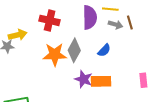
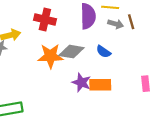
gray diamond: (74, 50) -> (71, 52), turned 70
blue semicircle: (104, 50) -> (104, 52), turned 80

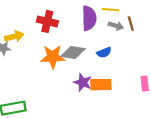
blue semicircle: (104, 52) -> (104, 52), turned -56

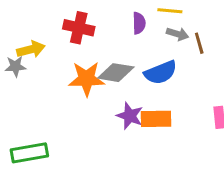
purple semicircle: (89, 18) -> (139, 23), size x0.6
brown line: (131, 24) -> (199, 43), moved
blue semicircle: (104, 52) -> (161, 73), size x1.5

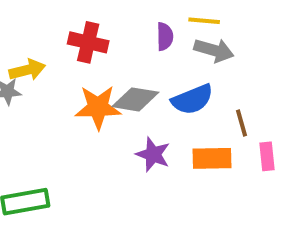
gray arrow: (178, 34) -> (214, 50), size x1.4
brown line: (199, 43) -> (241, 123), moved
orange rectangle: (156, 119) -> (212, 158), moved

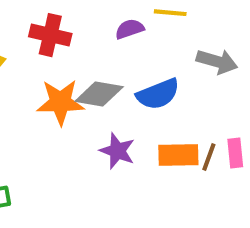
purple semicircle: (165, 37) -> (130, 29), turned -108
gray arrow: (214, 50) -> (217, 61), moved
brown line: (241, 123) -> (209, 157), moved, turned 36

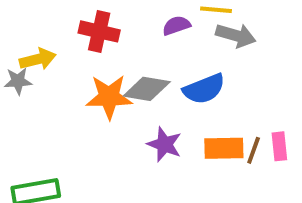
gray arrow: (217, 61) -> (236, 35), moved

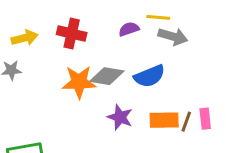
yellow arrow: (38, 59) -> (25, 38), moved

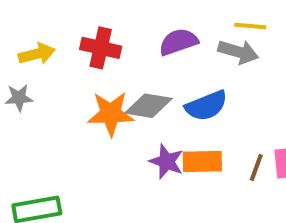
yellow line: (158, 17) -> (250, 26), moved
purple semicircle: (129, 29) -> (178, 42), size x1.4
orange rectangle: (164, 120) -> (202, 162), moved

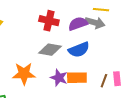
purple semicircle: (178, 42) -> (78, 24), moved
red cross: (101, 48) -> (49, 21), moved
orange star: (111, 114) -> (24, 74), moved

